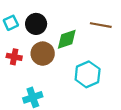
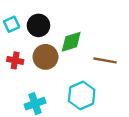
brown line: (101, 25) -> (105, 60), moved
cyan hexagon: (88, 74) -> (82, 95), moved

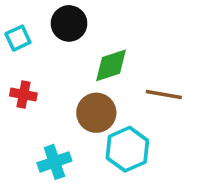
black circle: (38, 25) -> (69, 23), moved
brown circle: (45, 57) -> (96, 113), moved

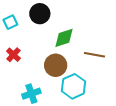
red cross: (23, 95) -> (13, 55), turned 32

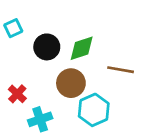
black circle: (40, 14) -> (47, 47), moved
red cross: (13, 55) -> (17, 94), moved

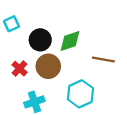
brown circle: (71, 83) -> (48, 66), moved
red cross: (17, 94) -> (20, 69), moved

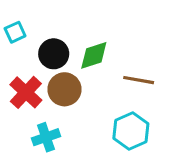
red cross: (20, 69) -> (26, 92), size x1.5
cyan hexagon: (80, 94) -> (131, 131), moved

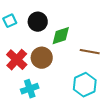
black circle: (54, 54) -> (38, 22), moved

